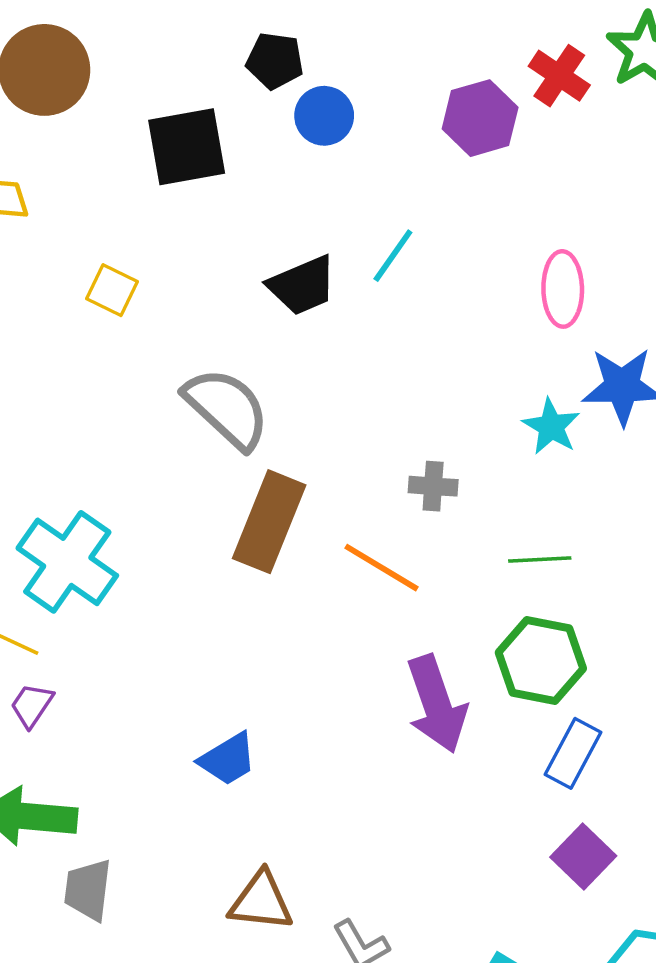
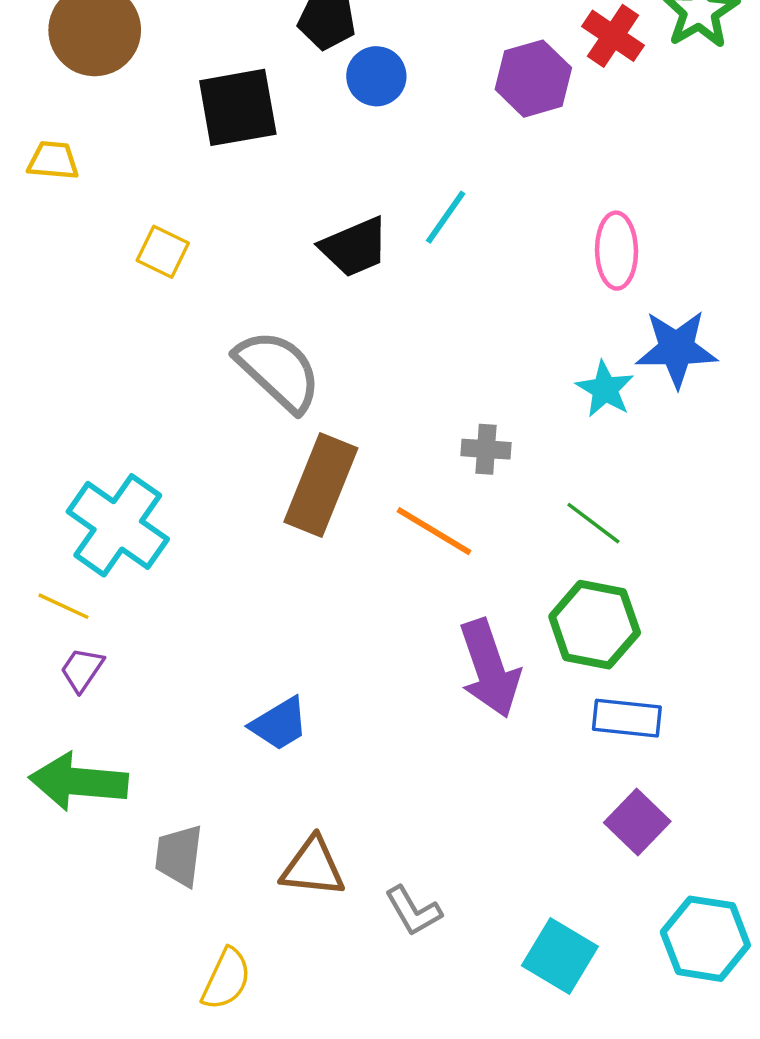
green line: (540, 560) -> (593, 523), turned 40
blue rectangle: (573, 753) -> (627, 718), turned 68
gray trapezoid: (88, 890) -> (179, 856), moved

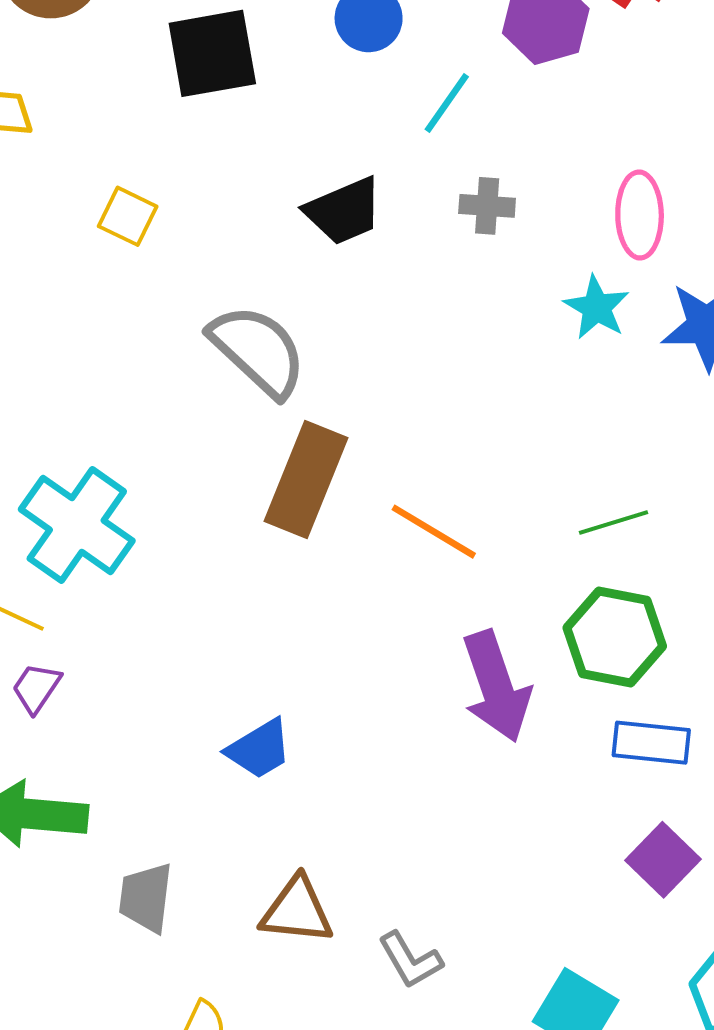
cyan line: (446, 217) -> (447, 103), moved
cyan star: (605, 389) -> (597, 307), moved
gray cross: (486, 449) -> (487, 206), moved
green line: (593, 523) -> (613, 522), turned -54

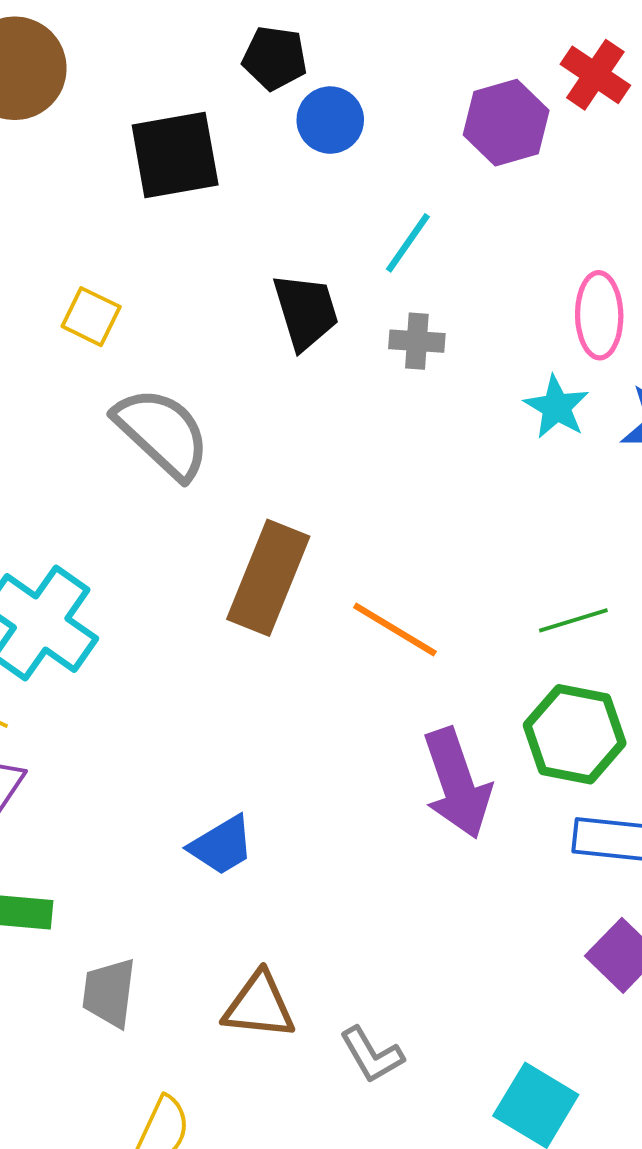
cyan line: (447, 103) -> (408, 243), moved
gray cross: (487, 206) -> (417, 341), moved
black trapezoid: (344, 211) -> (306, 311), turned -84
gray semicircle: (258, 350) -> (162, 433), moved

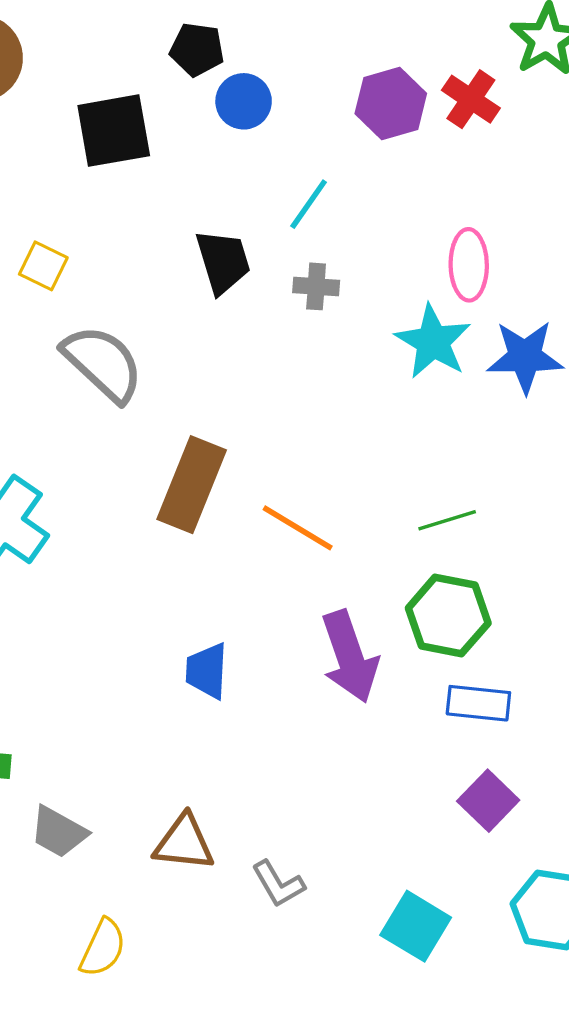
red cross: (595, 75) -> (471, 99), moved
cyan star: (557, 407) -> (433, 342), size x1.4
blue trapezoid: (222, 845) -> (207, 671), moved, turned 124
gray trapezoid: (109, 993) -> (58, 832), turned -68

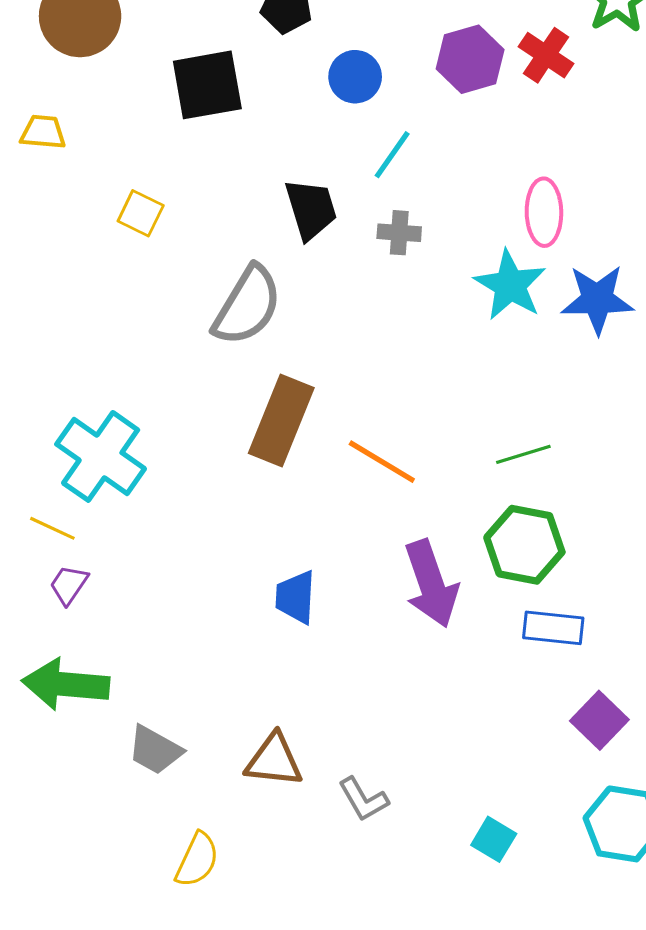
blue circle: (244, 101) -> (355, 77), moved
gray semicircle: (103, 363) -> (247, 306), moved, turned 78
purple square: (488, 801) -> (599, 720), moved
cyan square: (416, 926) -> (494, 839), size x0.7

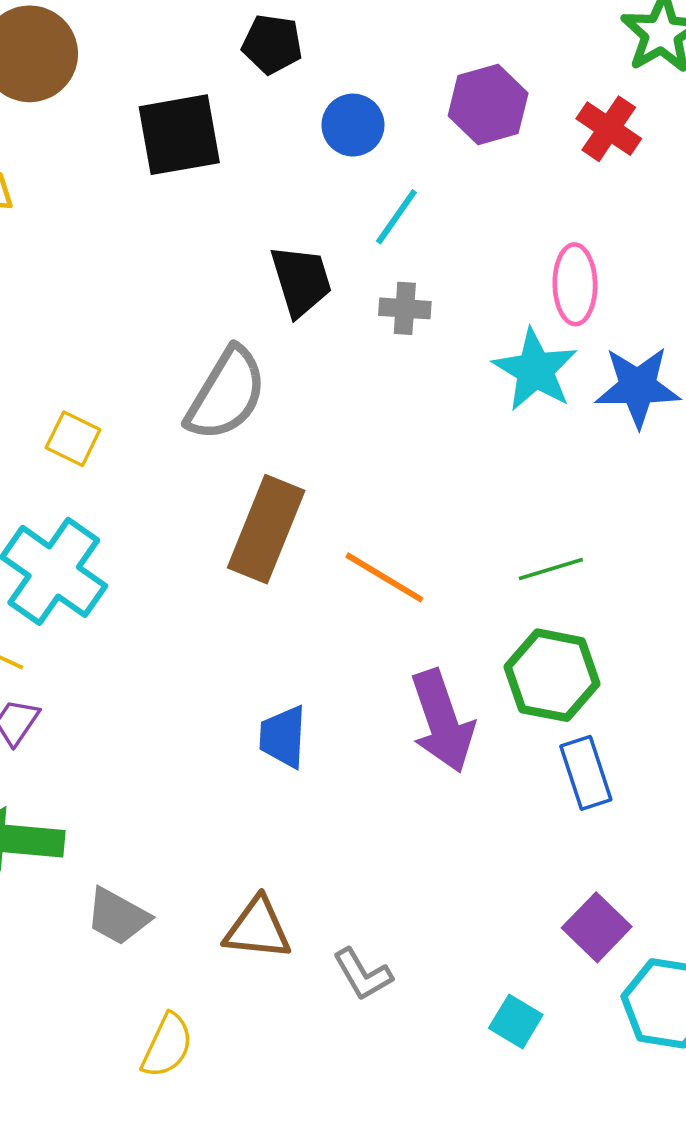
red cross: (546, 55) -> (609, 129), moved
yellow square: (141, 213) -> (73, 439), moved
blue rectangle: (553, 628) -> (586, 773), turned 66
purple square: (599, 720) -> (597, 927), moved

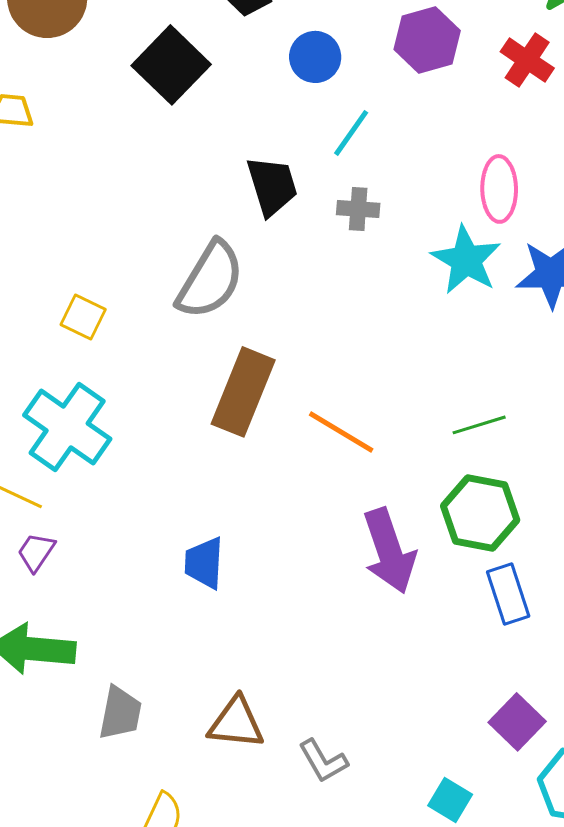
black square: (179, 135) -> (171, 65), turned -36
blue trapezoid: (283, 737) -> (204, 563), moved
gray trapezoid: (118, 916) -> (120, 713), turned -108

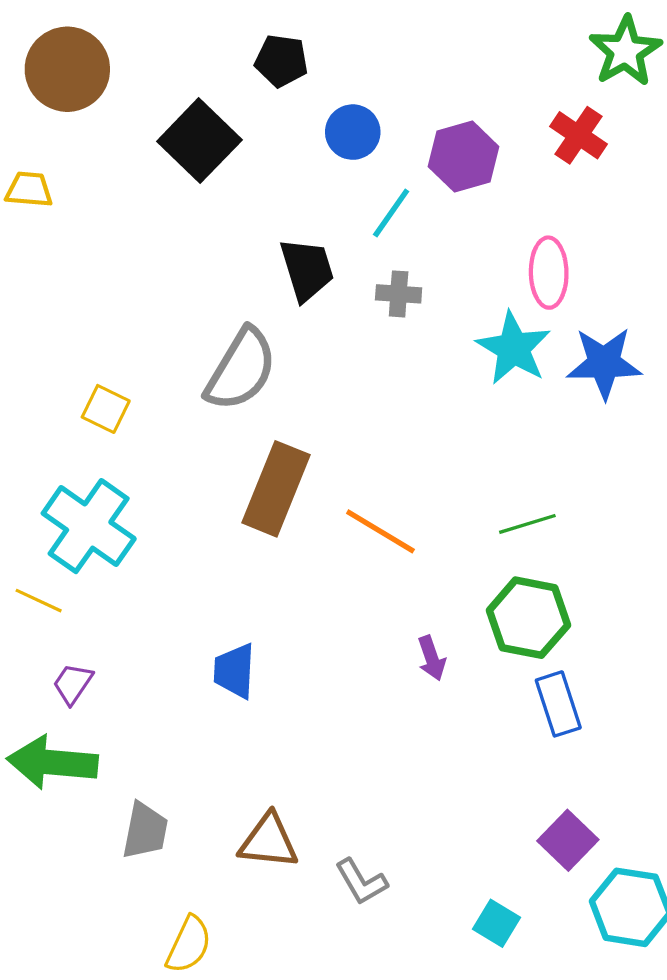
purple hexagon: (427, 40) -> (464, 157), moved
purple arrow: (389, 551) -> (432, 658), size x0.5
purple trapezoid: (36, 552) -> (73, 684), moved

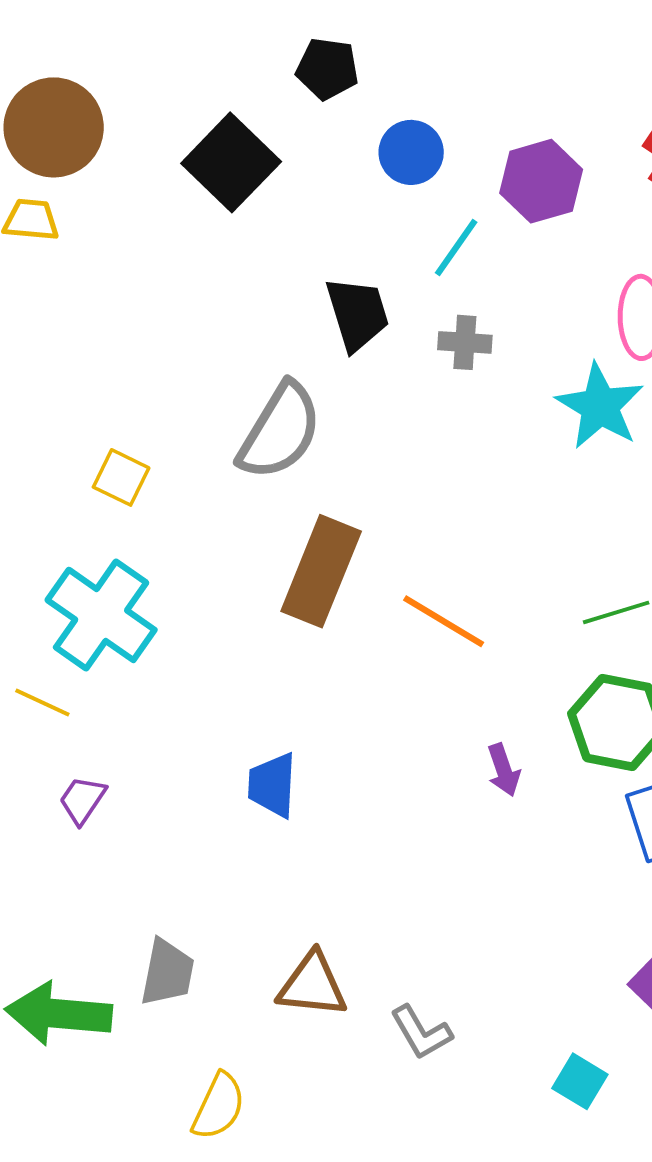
brown circle: (67, 69) -> (54, 127), moved
green arrow: (52, 762) -> (59, 1014), moved

